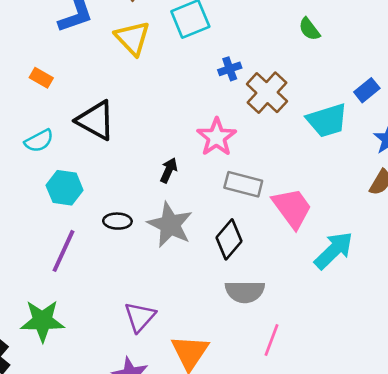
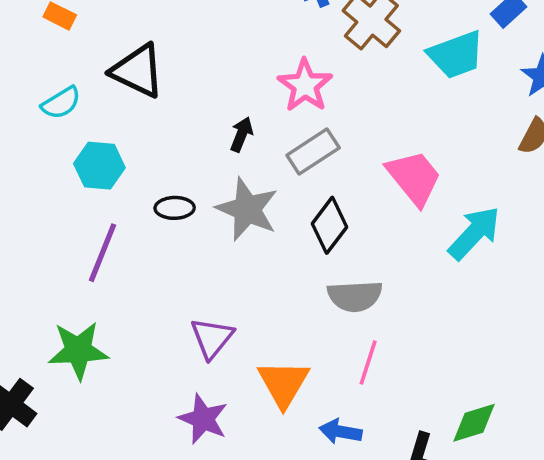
gray rectangle: (243, 184) -> (313, 152), moved, turned -45
pink line: (272, 340) -> (368, 363), moved

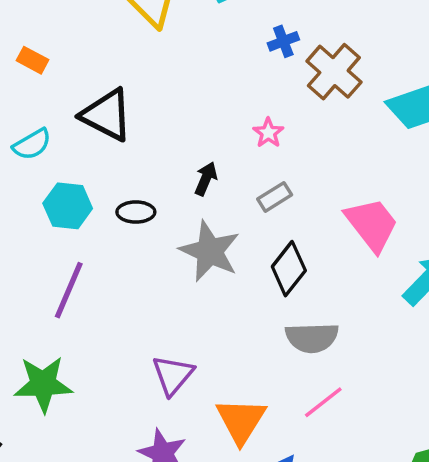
pink star: (305, 85) -> (268, 133), size x0.6
gray rectangle: (313, 152) -> (275, 197), size x0.7
black ellipse: (175, 208) -> (136, 212), moved
pink line: (368, 363) -> (323, 402), turned 33

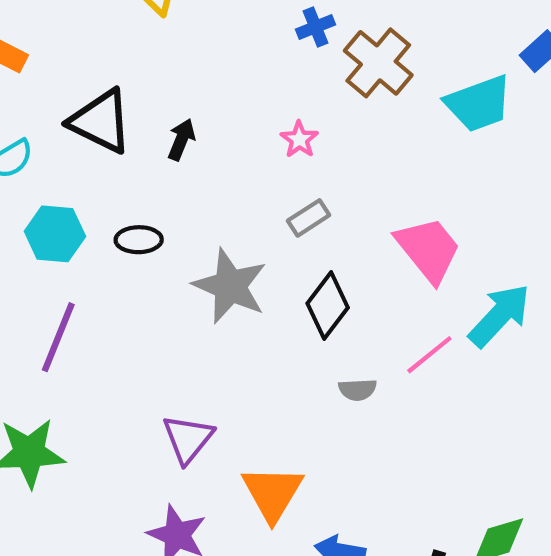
black arrow: (206, 179) -> (181, 140), moved
gray semicircle: (312, 338) -> (358, 390), size x0.6
pink line: (323, 402) -> (429, 355), moved

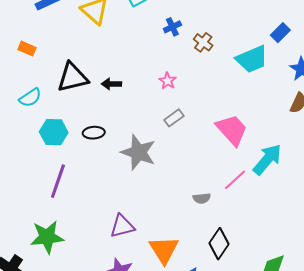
brown cross: (378, 63) -> (203, 42), size x0.6
black triangle: (101, 121) -> (73, 77), turned -36
black arrow: (181, 140) -> (111, 84), turned -108
black diamond: (328, 306) -> (219, 244), moved
purple triangle: (188, 439) -> (122, 226), turned 40

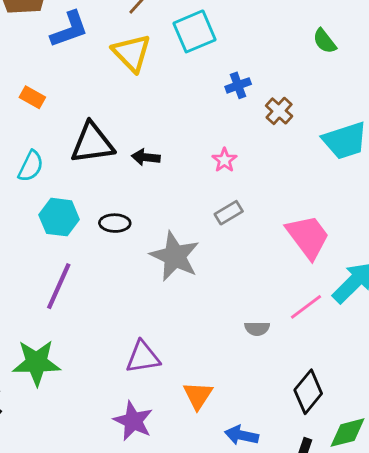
cyan semicircle: (30, 98) -> (31, 166), turned -35
black diamond: (219, 244) -> (308, 392), moved
orange triangle: (164, 250) -> (198, 395), size x0.7

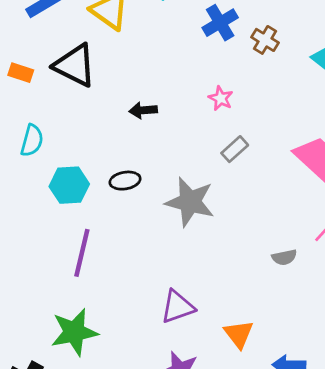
blue cross: (238, 85) -> (220, 23), size x1.4
black triangle: (92, 143) -> (75, 65), moved, turned 45

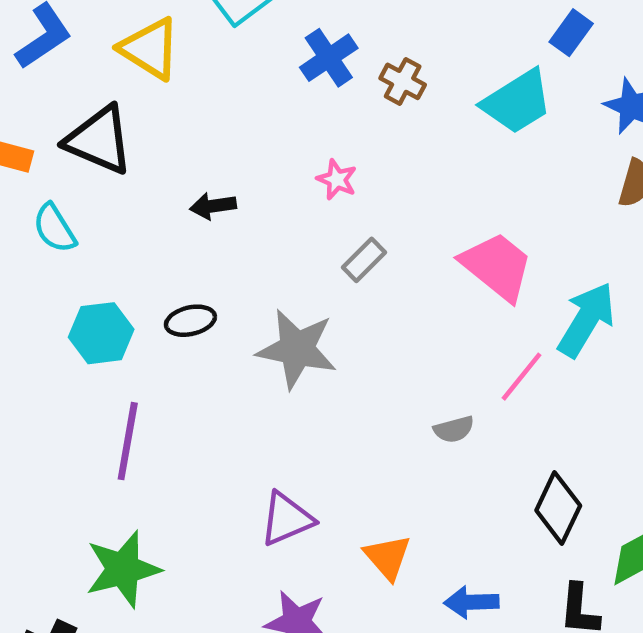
cyan semicircle: (32, 141) -> (55, 228), moved, turned 136

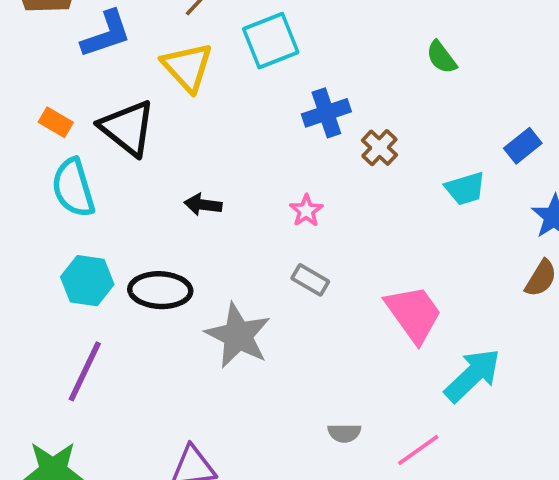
cyan trapezoid: (517, 102) -> (465, 189), size x0.7
cyan semicircle: (55, 228) -> (73, 188), size x1.4
gray rectangle: (364, 260) -> (310, 280), turned 60
black ellipse: (190, 321) -> (160, 290), size x1.5
pink line: (522, 377) -> (418, 450), moved

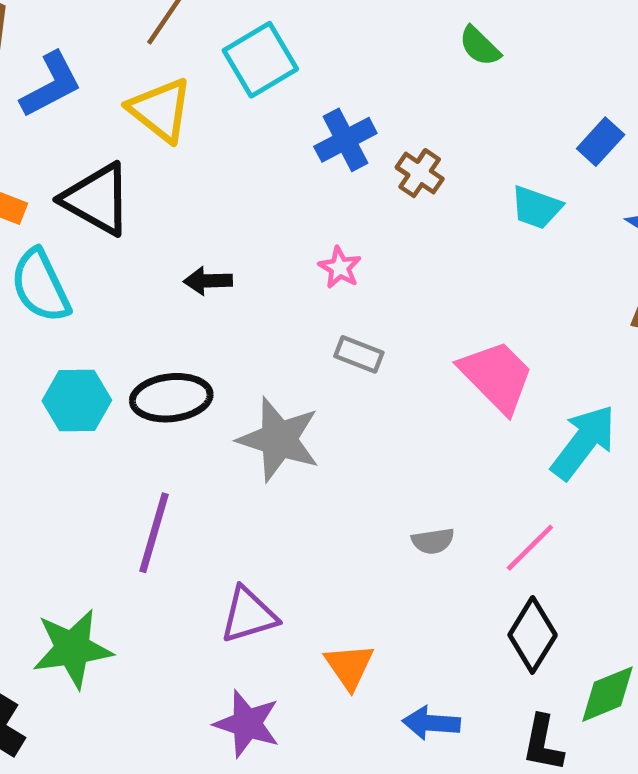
cyan trapezoid: (465, 189) -> (536, 207), turned 45
purple line: (85, 371) -> (154, 533), moved

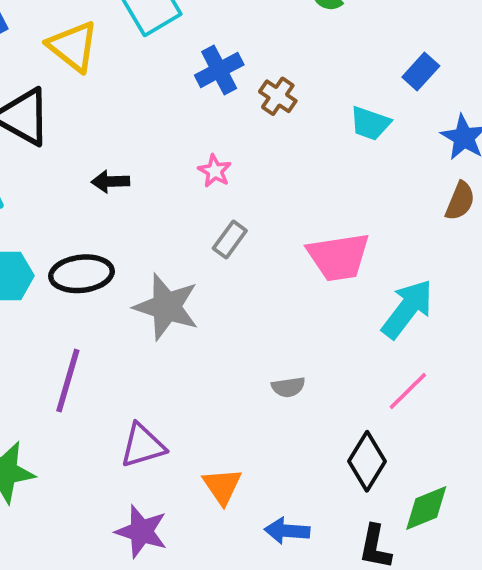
gray rectangle: (359, 354) -> (230, 240), turned -75
pink trapezoid: (497, 376) -> (339, 257), turned 126
pink line: (530, 548) -> (408, 391), moved

